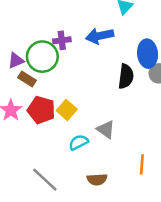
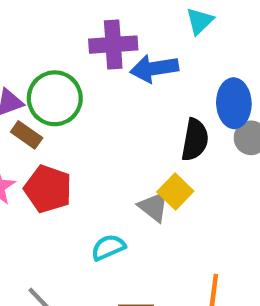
purple cross: (62, 40) -> (113, 45), moved, size x1.5
yellow square: (67, 110) -> (175, 192), moved
gray triangle: (106, 129) -> (154, 207), moved

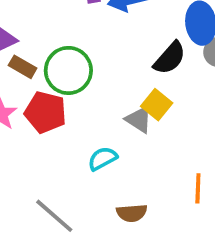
green circle: (55, 98) -> (68, 70), moved
black semicircle: (195, 140) -> (170, 58), turned 36

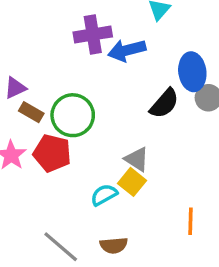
yellow square: (157, 105) -> (132, 182), moved
brown semicircle: (132, 213) -> (114, 245), moved

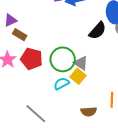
green circle: (73, 115) -> (63, 59), moved
brown semicircle: (114, 245) -> (89, 112), moved

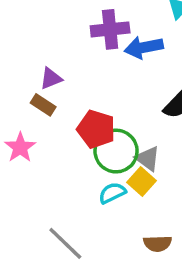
purple triangle: (10, 20) -> (51, 78), moved
red pentagon: (31, 59) -> (96, 129), moved

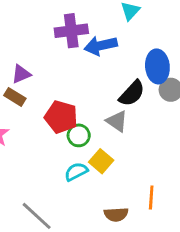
green circle: (116, 151) -> (79, 135), size x0.6
gray triangle: (148, 159) -> (117, 121), moved

